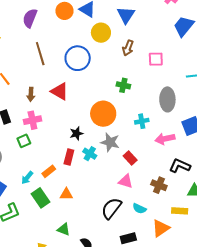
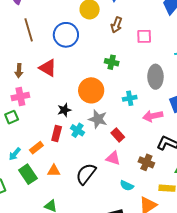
black semicircle: (111, 208) -> (86, 174), moved

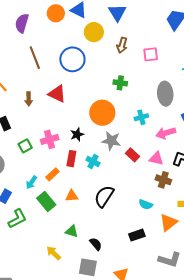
pink cross: (20, 97) -> (50, 139), moved
cyan cross: (77, 130) -> (93, 161), moved
pink triangle: (113, 158) -> (156, 159), moved

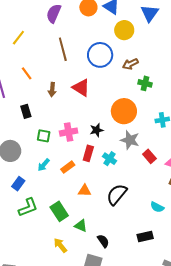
brown arrow: (122, 45) -> (130, 64), moved, turned 42
green square: (25, 146) -> (44, 136), turned 32
cyan arrow: (31, 182) -> (44, 165), moved
green rectangle: (46, 201) -> (59, 211), moved

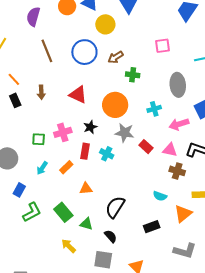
red triangle: (81, 88) -> (78, 95), moved
black rectangle: (26, 111) -> (15, 100), moved
black semicircle: (117, 194) -> (115, 207), moved

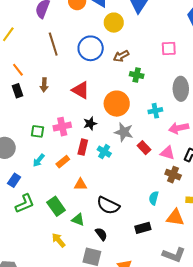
cyan semicircle: (160, 196) -> (154, 198), turned 80
black semicircle: (115, 207) -> (108, 205), turned -100
orange triangle: (183, 214) -> (175, 218), turned 42

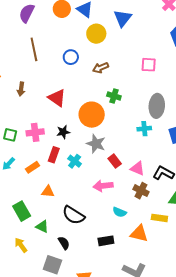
blue circle: (91, 48) -> (71, 57), size x0.6
green cross: (137, 75) -> (114, 96), moved
cyan cross: (155, 111) -> (144, 129), moved
pink arrow: (179, 128) -> (103, 186), moved
cyan semicircle: (154, 198) -> (120, 212), turned -88

